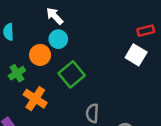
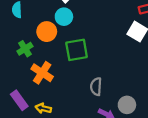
green square: (72, 74) -> (77, 50), turned 30

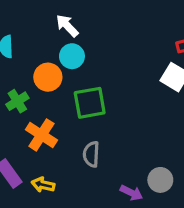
gray semicircle: (96, 87) -> (91, 154), moved

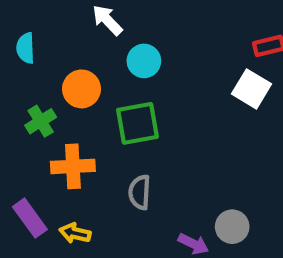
cyan circle: (72, 56) -> (144, 61), moved
orange cross: (41, 135) -> (73, 166), turned -36

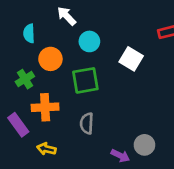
cyan semicircle: (26, 48) -> (29, 33), moved
white square: (252, 89) -> (131, 59), moved
purple rectangle: (30, 218) -> (18, 125), moved

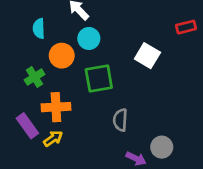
cyan circle: (89, 41) -> (89, 38), moved
gray semicircle: (87, 123) -> (120, 120), moved
yellow arrow: (46, 149) -> (53, 139), moved, turned 132

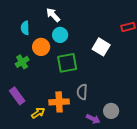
orange cross: (56, 107) -> (59, 102), moved
yellow arrow: (53, 139) -> (38, 113), moved

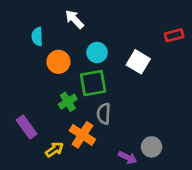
cyan circle: (60, 35) -> (97, 53), moved
green cross: (22, 62) -> (68, 102), moved
gray semicircle: (82, 92) -> (104, 114), moved
orange cross: (59, 102) -> (82, 135), turned 36

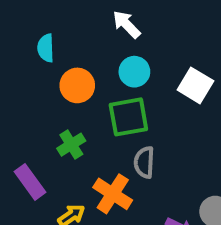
white arrow: (74, 19) -> (127, 24), moved
green cross: (68, 102) -> (71, 145), moved

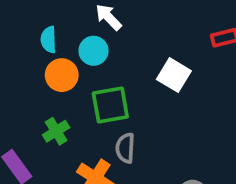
cyan semicircle: (46, 48) -> (49, 40), moved
cyan circle: (134, 72) -> (93, 51), moved

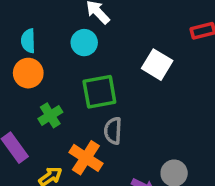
cyan semicircle: (49, 40) -> (28, 41), moved
orange circle: (62, 75) -> (28, 73), moved

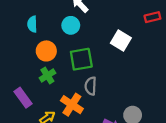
orange circle: (28, 73) -> (46, 51), moved

